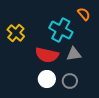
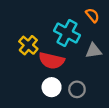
yellow cross: (16, 33) -> (28, 45), moved
gray triangle: (74, 54) -> (94, 51), moved

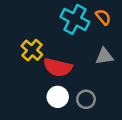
cyan cross: (67, 33) -> (75, 19), moved

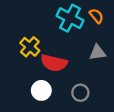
white circle: (58, 97) -> (41, 90), moved

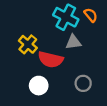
gray triangle: (98, 53) -> (73, 42), moved
gray circle: (80, 93) -> (83, 83), moved

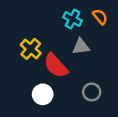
cyan cross: (66, 17) -> (73, 19), size x0.7
red semicircle: (51, 60) -> (56, 66), turned 35

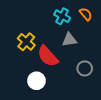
gray circle: (92, 92) -> (85, 68), moved

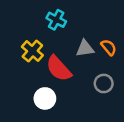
orange semicircle: (86, 14) -> (109, 47), moved
cyan cross: (62, 16) -> (56, 20), moved

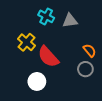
orange semicircle: (109, 47) -> (90, 50), moved
gray triangle: (85, 49) -> (70, 21), moved

